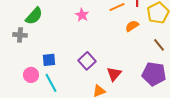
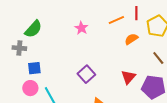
blue square: (49, 60) -> (34, 68), moved
red triangle: (114, 74) -> (128, 77), moved

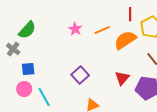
orange line: (116, 20) -> (102, 30), moved
orange semicircle: (131, 39) -> (125, 40), size x1.6
gray cross: (19, 48) -> (13, 49), turned 32

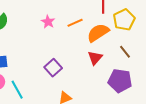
red triangle: (122, 78) -> (95, 58), moved

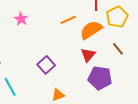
pink star: (48, 22) -> (21, 19), moved
purple pentagon: (120, 81) -> (100, 78), moved

